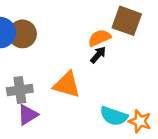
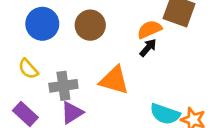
brown circle: (22, 34) -> (90, 25), moved

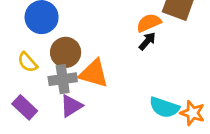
brown circle: (90, 25) -> (66, 52), moved
orange triangle: (114, 80) -> (94, 74), moved

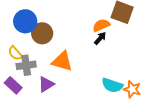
brown circle: (66, 52) -> (42, 33), moved
gray cross: (63, 79) -> (26, 65), moved

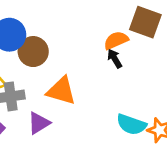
black arrow: (100, 38) -> (115, 59), turned -72

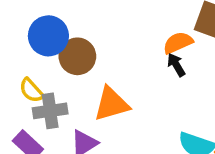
orange triangle: (61, 91) -> (111, 104), turned -32

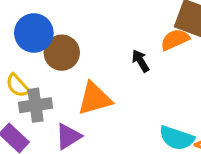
orange semicircle: (178, 43) -> (175, 40), moved
black arrow: (176, 65) -> (141, 61), moved

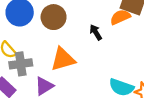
brown circle: (62, 53) -> (54, 17), moved

